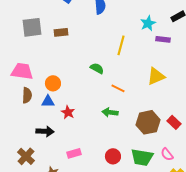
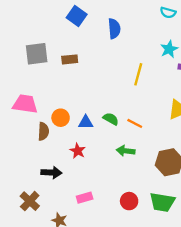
green semicircle: (97, 68) -> (111, 119), moved
brown semicircle: (27, 95) -> (43, 131), moved
blue triangle: (48, 101) -> (86, 122), moved

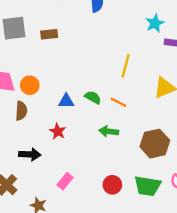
yellow line: (138, 74) -> (126, 66), moved
orange circle: (61, 118) -> (30, 85), moved
pink rectangle: (85, 198) -> (65, 181), turned -35

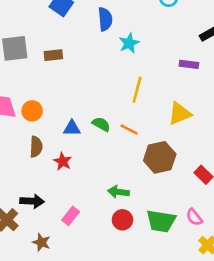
cyan star: (155, 23) -> (129, 43), moved
brown semicircle: (21, 111) -> (36, 147), moved
green arrow: (109, 131) -> (118, 192), moved
brown hexagon: (155, 144) -> (160, 157), moved
black arrow: (30, 154) -> (32, 201), moved

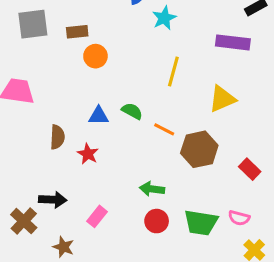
purple rectangle: (189, 64) -> (233, 42), size x1.5
orange circle: (32, 111) -> (95, 56), moved
orange line: (129, 129) -> (164, 129), moved
pink semicircle: (194, 217) -> (239, 218), turned -36

